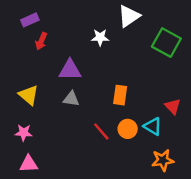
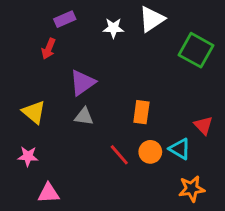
purple rectangle: (30, 20) -> (65, 19), moved
white star: (100, 37) -> (113, 28), moved
purple triangle: (70, 70) -> (82, 83), turned -35
pink triangle: (29, 164) -> (49, 193), moved

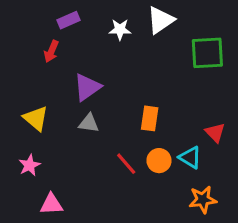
green square: (196, 50) -> (207, 53), turned -32
pink star: (28, 156) -> (29, 165), turned -30

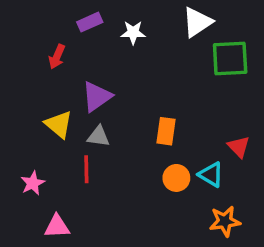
purple rectangle: (68, 20) -> (90, 22), moved
white triangle: (161, 20) -> (197, 22), moved
yellow triangle: (36, 118) -> (59, 124), moved
red line: (126, 164) -> (86, 169), moved, turned 40

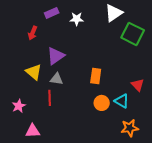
green square: (230, 58) -> (133, 34), turned 30

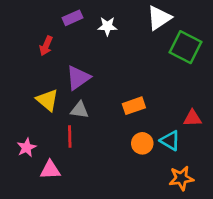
orange rectangle: (96, 76) -> (134, 106), turned 63
red triangle: (138, 85) -> (192, 118), turned -48
pink triangle: (33, 131) -> (50, 170), moved

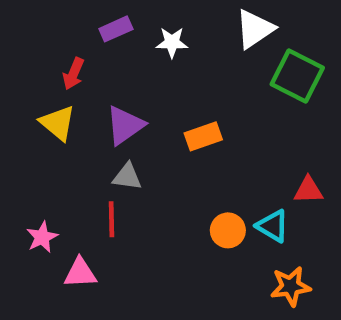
yellow triangle: (47, 100) -> (58, 123), moved
orange rectangle: (134, 106) -> (203, 136), moved

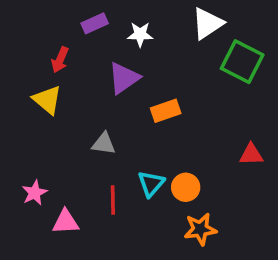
purple triangle: (125, 125) -> (124, 78), moved
red line: (111, 219) -> (113, 200), moved
cyan triangle: (273, 226) -> (151, 184), moved, turned 40
orange star: (291, 286) -> (200, 229), moved

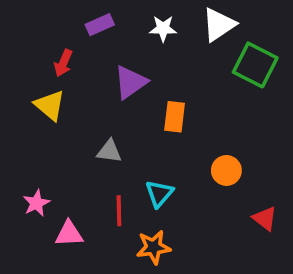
white star: (140, 34) -> (163, 28), moved
orange rectangle: (166, 111) -> (175, 117), turned -64
red triangle: (251, 154) -> (265, 218), moved, turned 40
orange circle: (186, 187) -> (226, 170), moved
orange star: (200, 229) -> (153, 247), moved

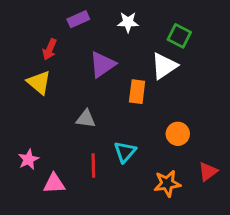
white triangle: (219, 25) -> (164, 66), moved
green square: (255, 65) -> (179, 36), moved, size x0.7
red triangle: (265, 218) -> (208, 172), turned 45
orange star: (153, 247) -> (167, 184), moved

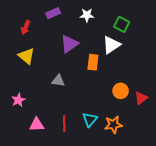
red arrow: (50, 49) -> (25, 27), moved
cyan triangle: (125, 152) -> (90, 119), moved
pink star: (29, 159) -> (18, 100), moved
red line: (93, 165) -> (64, 124), moved
red triangle: (208, 172) -> (141, 98), moved

